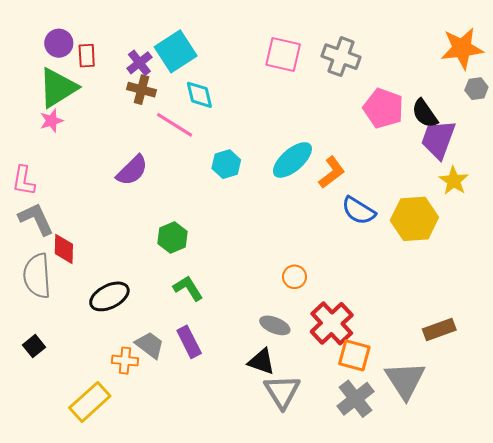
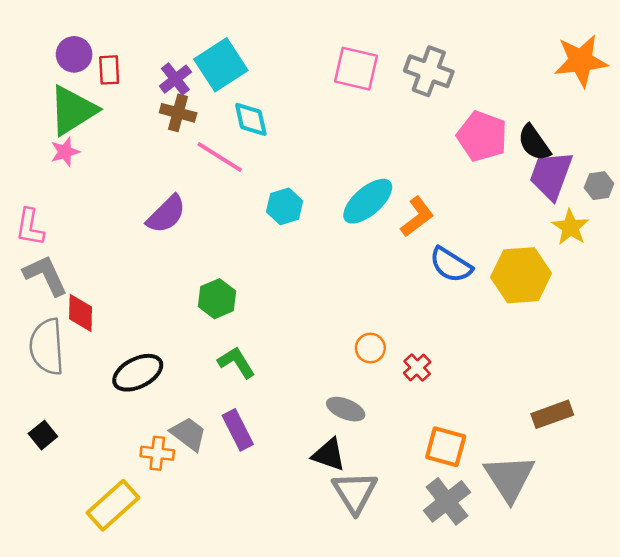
gray hexagon: (476, 89) -> (599, 186), moved
red cross: (332, 323) -> (417, 368), moved, size x0.5

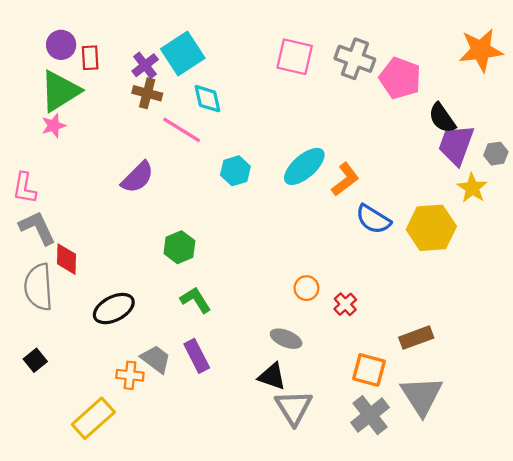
pink pentagon: (482, 136) -> (400, 78), moved
brown rectangle: (552, 414) -> (416, 338), moved

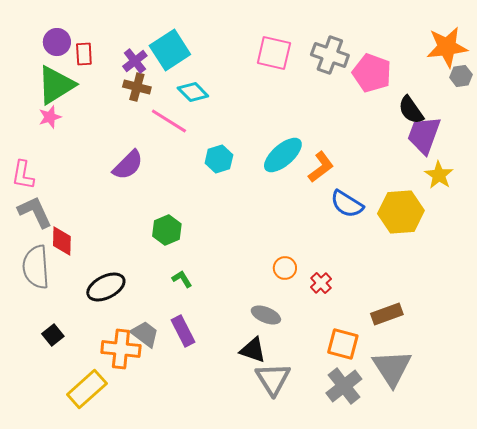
cyan diamond: (207, 99) -> (193, 92), turned -32
gray hexagon: (496, 154) -> (461, 76), moved
green L-shape: (196, 300) -> (182, 279), size x0.7
black square: (35, 360) -> (53, 335), moved
orange cross: (130, 375) -> (121, 349), size x1.5

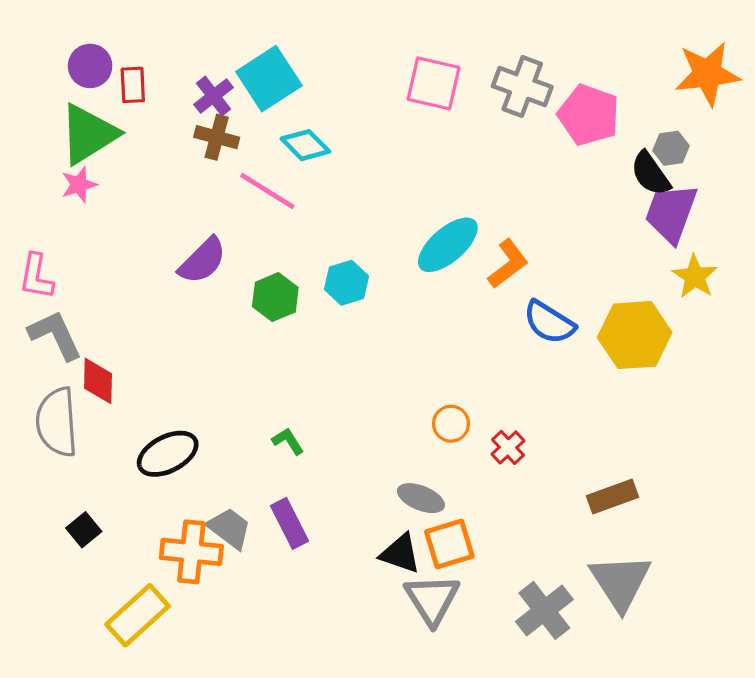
gray hexagon: (461, 76) -> (671, 148), moved
cyan hexagon: (219, 159) -> (347, 283), moved
green hexagon: (167, 230) -> (275, 297), moved
orange square: (343, 344) -> (449, 544), moved, turned -32

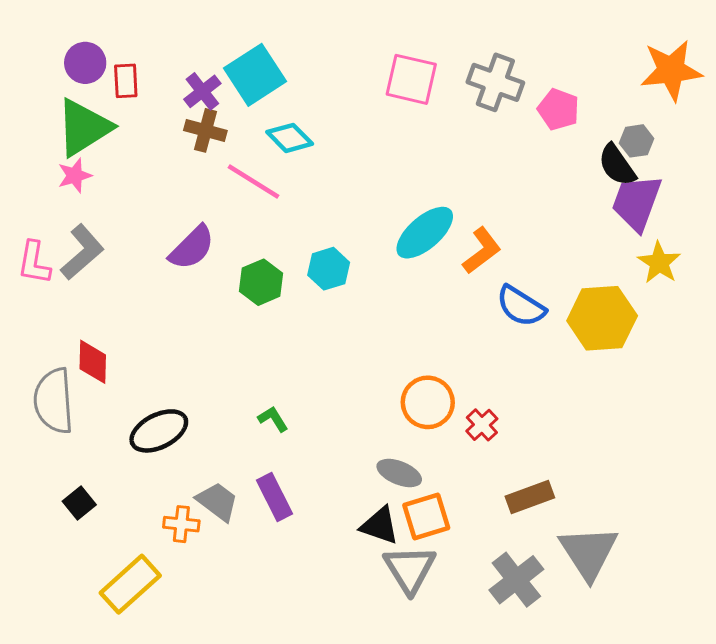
pink pentagon: (589, 115) -> (558, 109), size x0.7
gray L-shape: (55, 335) -> (82, 252), moved, turned 74
orange circle: (451, 424) -> (428, 402), size x1.5
brown rectangle: (612, 497) -> (530, 497), moved
orange cross: (191, 552) -> (181, 524), size x0.6

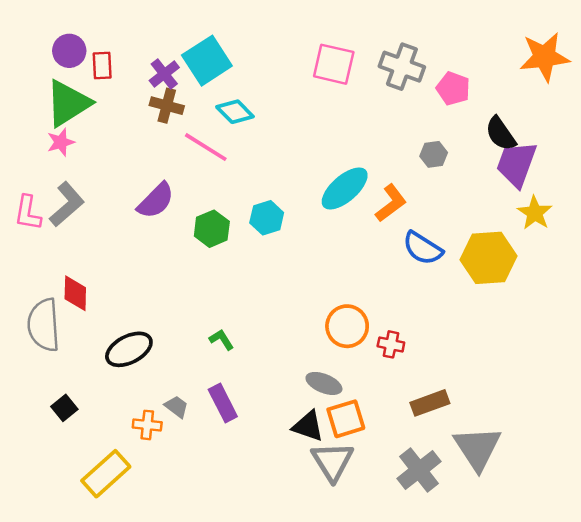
gray hexagon: (637, 141) -> (434, 154), moved
red cross: (482, 425) -> (391, 344), turned -35
gray trapezoid: (217, 502) -> (176, 407), size x0.7

